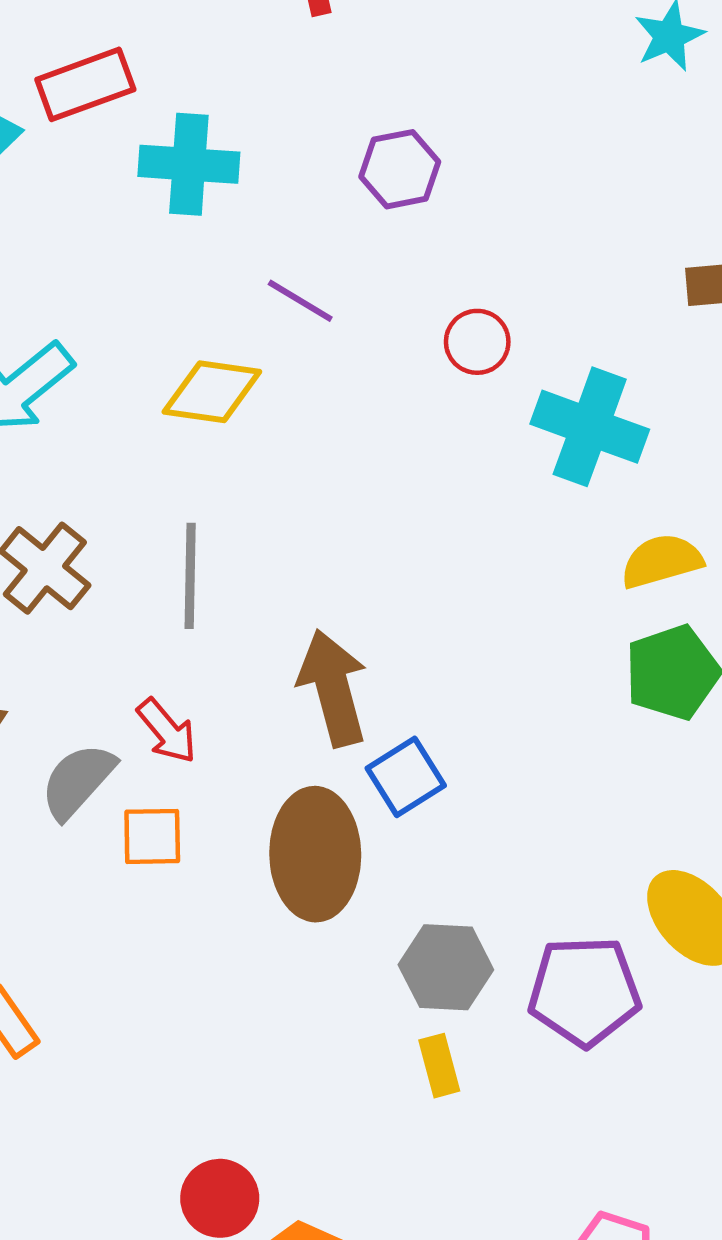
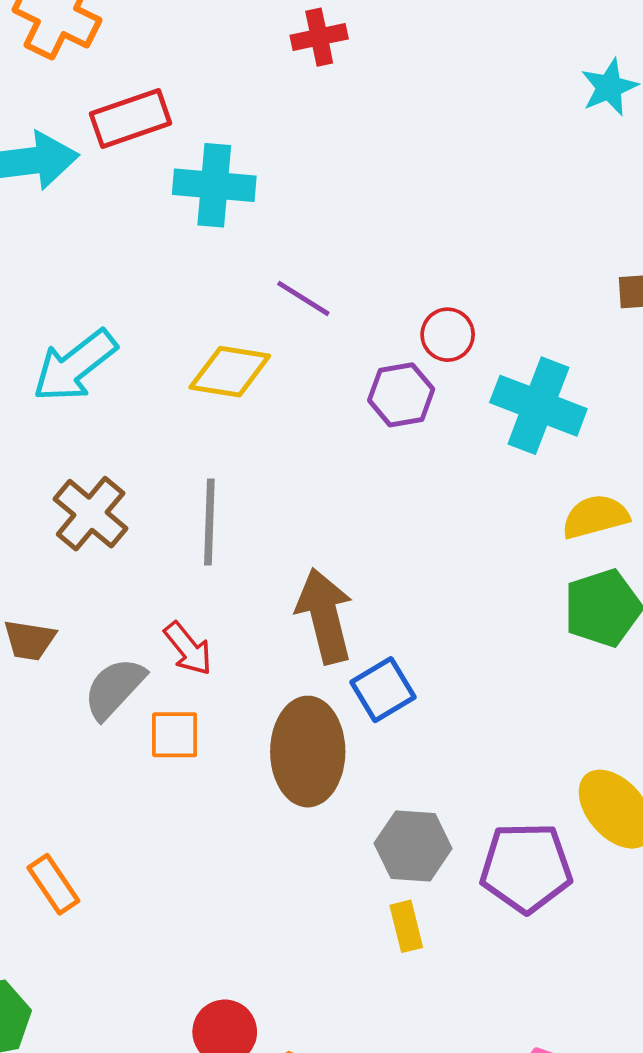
purple hexagon: (400, 169) -> (401, 395), moved

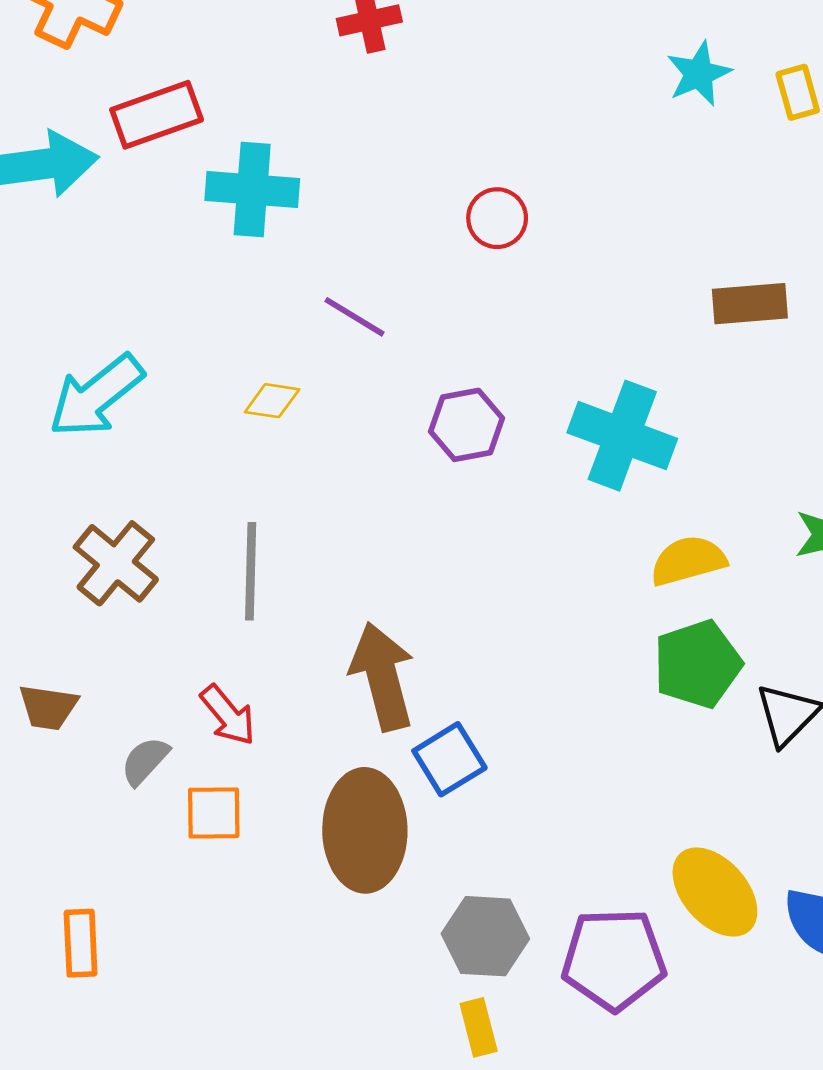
red circle: (448, 335) -> (497, 218), moved
yellow diamond: (230, 372) -> (272, 401), size x0.6
gray semicircle: (114, 688) -> (145, 761), size x0.7
orange rectangle: (53, 884) -> (81, 943), moved, turned 32

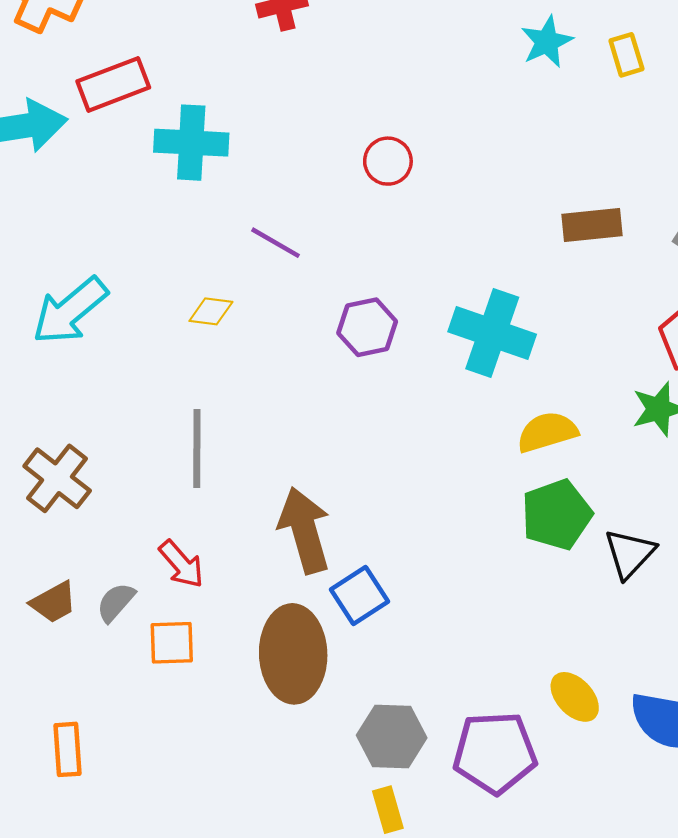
brown cross: (116, 563) -> (57, 478), moved
brown trapezoid: (48, 707) -> (54, 602), moved, turned -36
yellow ellipse: (715, 892) -> (575, 697), size x0.7

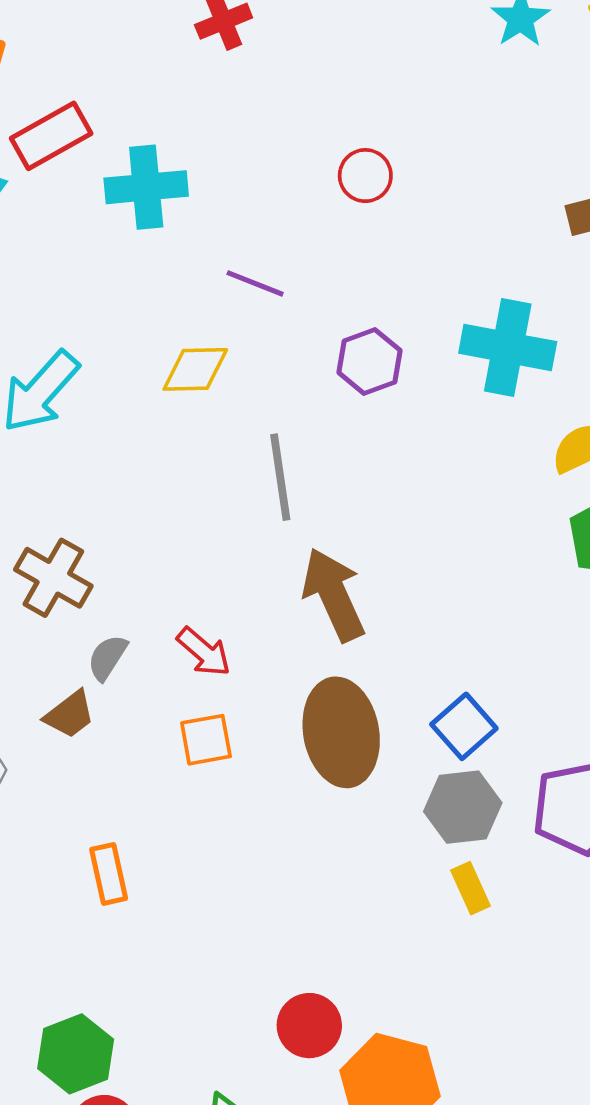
yellow diamond: (211, 311) -> (195, 369), size x1.4
gray line: (197, 448) -> (280, 477), moved
blue square: (360, 595) -> (464, 726), moved
gray semicircle: (116, 602) -> (107, 657), moved

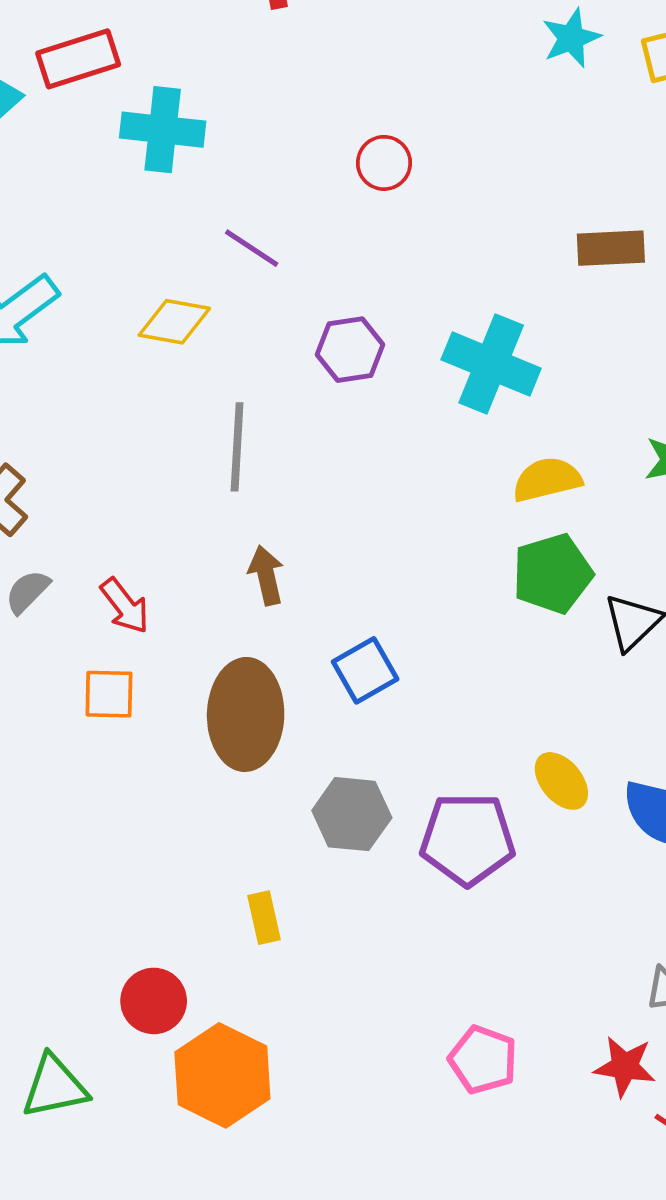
brown arrow: (334, 595) -> (266, 575), size x0.6
blue square: (464, 726) -> (365, 670), moved
yellow rectangle: (470, 888) -> (264, 918), moved

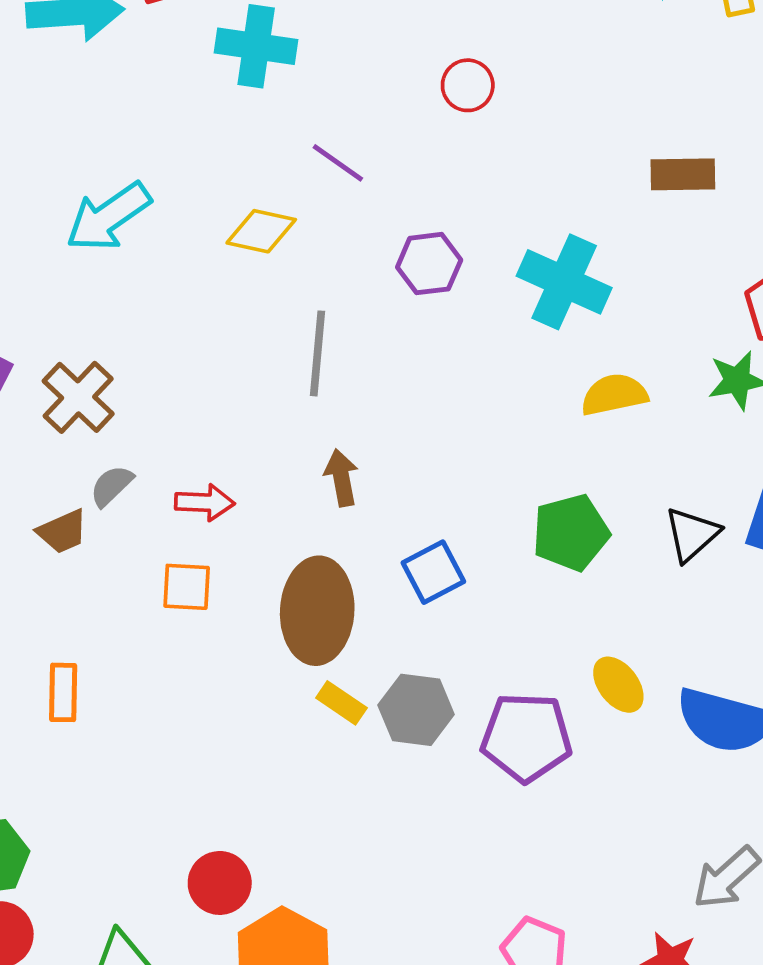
green pentagon: (552, 574) -> (571, 533), moved
red arrow: (125, 606) -> (205, 502), turned -52
yellow rectangle: (264, 918) -> (341, 703), moved, turned -45

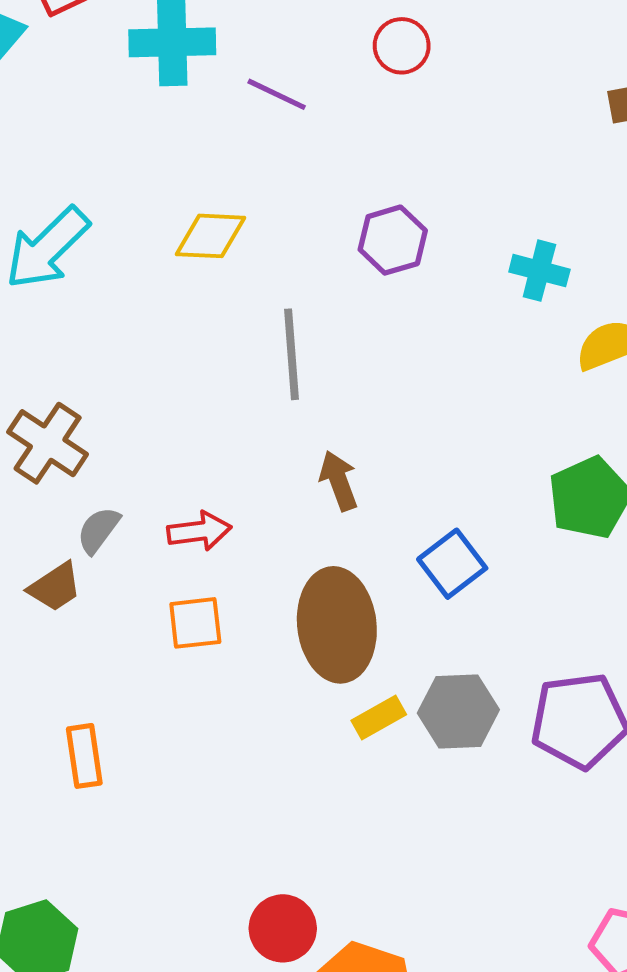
purple line: (338, 163) -> (277, 94), moved
cyan cross: (564, 282) -> (539, 271), moved, size x0.6
yellow rectangle: (341, 703) -> (379, 717), turned -54

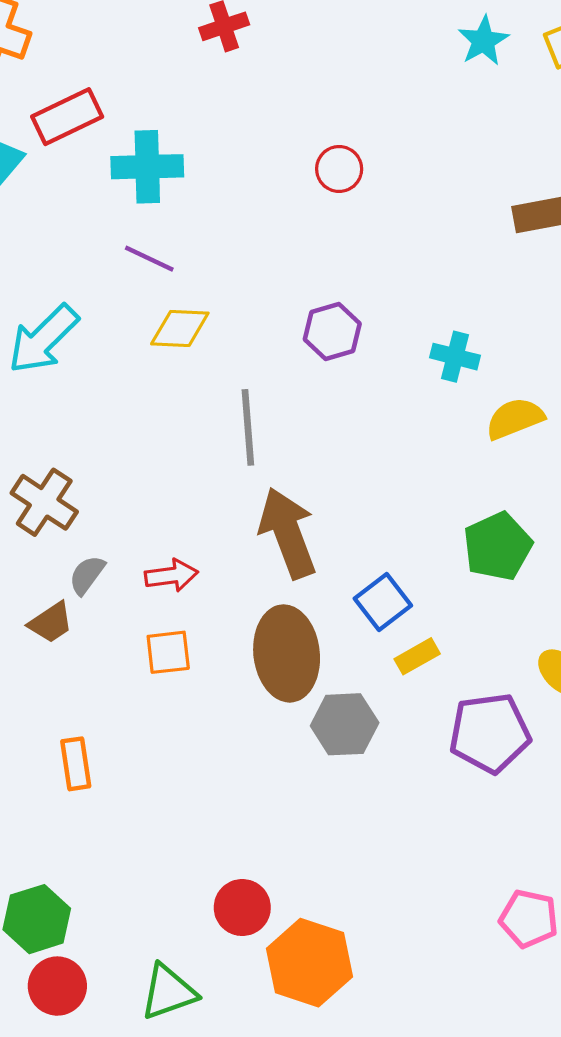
purple line: (277, 94) -> (149, 259), moved
brown arrow: (339, 481) -> (288, 533), size x1.8
gray hexagon: (458, 711) -> (345, 724), moved
yellow rectangle: (379, 717) -> (417, 656), moved

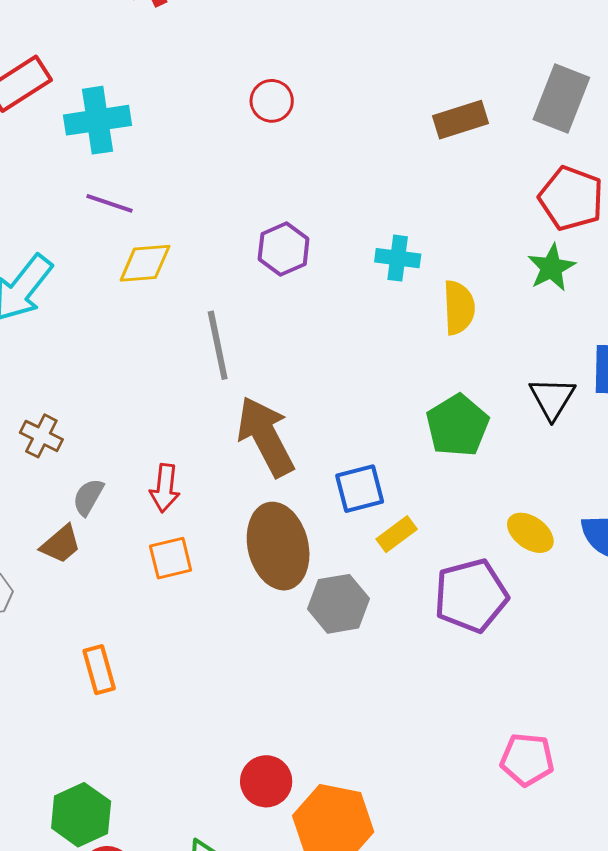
yellow semicircle: (515, 418) -> (459, 308), turned 116
brown cross: (44, 502) -> (41, 436), size x0.7
red arrow: (171, 575) -> (165, 488), turned 111
blue square: (383, 602) -> (360, 489), turned 30

